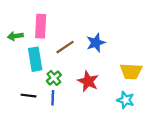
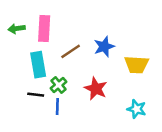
green arrow: (15, 36) -> (17, 29), moved
yellow trapezoid: (131, 71) -> (137, 65), moved
black line: (29, 96) -> (36, 95), moved

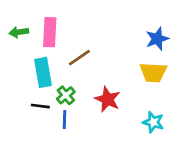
blue star: (104, 47) -> (157, 39), moved

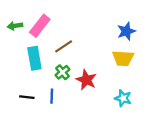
pink rectangle: (50, 32) -> (40, 26), turned 35
green cross: (66, 95) -> (63, 72), moved
black line: (40, 106) -> (27, 97), moved

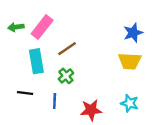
red star: (86, 80) -> (91, 110), moved, turned -30
black line: (27, 97) -> (25, 93), moved

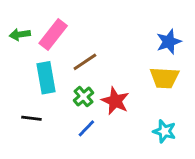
blue line: (55, 101) -> (86, 128), moved, turned 42
red star: (91, 110) -> (115, 101), moved, turned 30

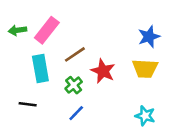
red star: (115, 101) -> (103, 71), moved

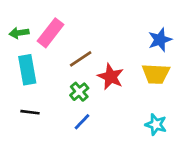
cyan rectangle: (40, 68) -> (27, 70), moved

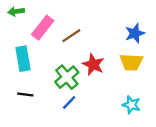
green arrow: (19, 33) -> (16, 11), moved
brown line: (81, 59) -> (71, 36), moved
green cross: (79, 92) -> (67, 77), size x1.5

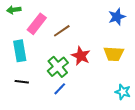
blue star: (135, 33) -> (117, 17), moved
cyan star: (131, 105) -> (123, 92), moved

